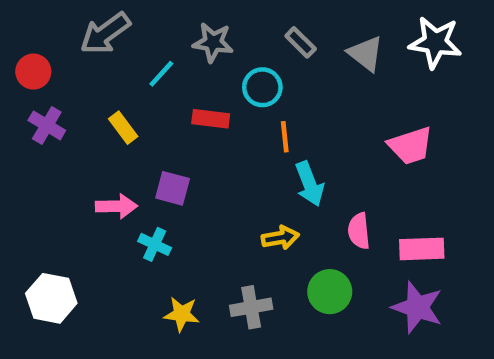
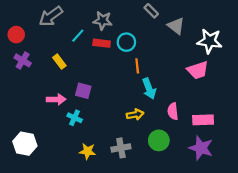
gray rectangle: (301, 42) -> (151, 11), moved
white star: (435, 42) -> (210, 41), moved
red rectangle: (211, 119) -> (102, 43), moved

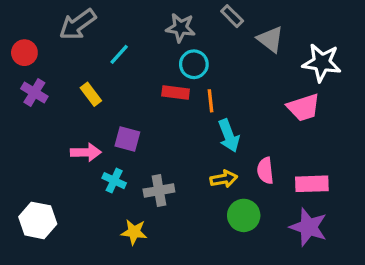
gray star: (103, 21) -> (181, 28), moved
red rectangle: (102, 43) -> (176, 92), moved
yellow arrow: (135, 114) -> (224, 179), moved
gray cross: (121, 148) -> (159, 191), moved

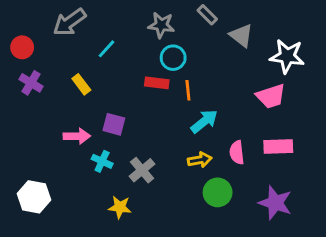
cyan arrow: (229, 136) -> (204, 121), turned -108
pink rectangle: (312, 184) -> (278, 147), moved
gray cross: (159, 191) -> (142, 170), turned -30

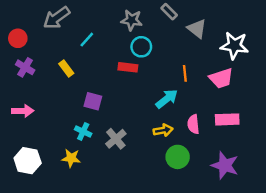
orange line: (188, 90) -> (185, 73), moved
pink arrow: (77, 136) -> (23, 111), moved
yellow star: (120, 207) -> (71, 158), moved

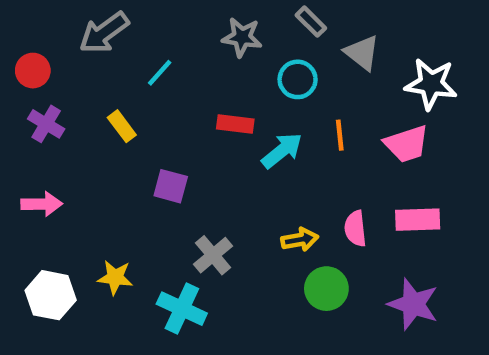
cyan circle: (141, 47) -> (298, 79), moved
cyan arrow: (167, 99) -> (282, 151), moved
cyan cross: (83, 132) -> (182, 309), moved, size x1.5
yellow star: (71, 158) -> (115, 277), moved

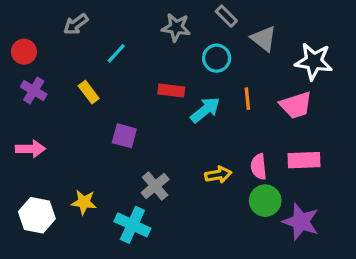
gray arrow: (104, 33) -> (76, 24), size x0.7
green circle: (326, 289) -> (265, 201), moved

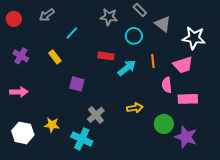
red circle: (24, 52) -> (14, 19), moved
pink semicircle: (259, 167) -> (167, 85), moved

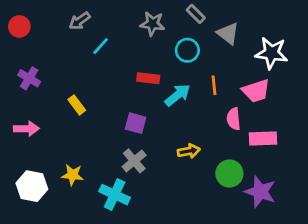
gray arrow: (47, 15) -> (80, 21), moved
yellow rectangle: (55, 57) -> (77, 105), moved
purple square: (77, 84) -> (136, 123), moved

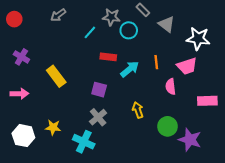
cyan line: (101, 46) -> (90, 32), moved
cyan circle: (187, 50) -> (129, 30), moved
yellow rectangle: (77, 105) -> (56, 76), size x1.5
pink rectangle: (263, 138) -> (207, 101), moved
yellow arrow: (189, 151) -> (138, 110), turned -98

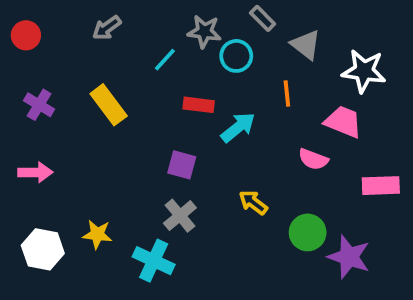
orange line: (156, 62) -> (287, 94), moved
pink trapezoid: (187, 66) -> (343, 122), turned -140
yellow rectangle: (56, 76) -> (109, 105), moved
pink semicircle: (171, 87) -> (313, 159), turned -63
yellow arrow: (138, 110) -> (253, 202), turned -35

